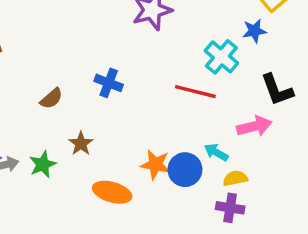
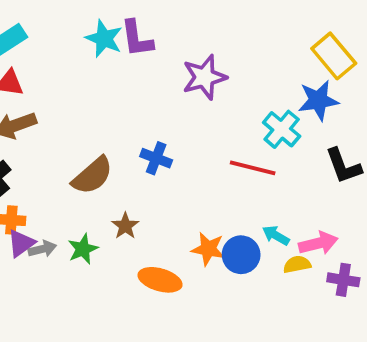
blue star: (254, 31) -> (318, 100), size x1.5
brown semicircle: (51, 99) -> (92, 176), size x1.6
pink arrow: (254, 126) -> (318, 243), moved
purple cross: (230, 208) -> (343, 280), moved

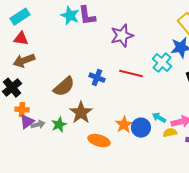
red line: (253, 168) -> (131, 74), moved
brown star: (125, 226) -> (81, 113), size x1.6
orange star: (208, 249) -> (124, 125), turned 30

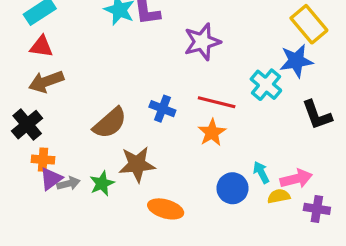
brown star: (81, 113) -> (137, 164), turned 30
cyan arrow: (159, 118) -> (261, 172), turned 32
orange star: (124, 125) -> (212, 133), moved

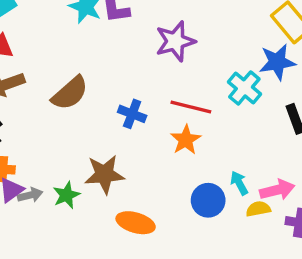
brown semicircle: (110, 123) -> (70, 93), moved

